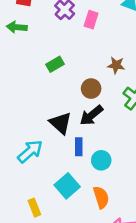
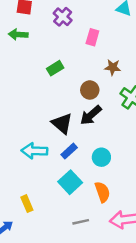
pink rectangle: (91, 20) -> (92, 37), moved
blue rectangle: (79, 147) -> (69, 151), moved, turned 49
cyan arrow: (30, 151) -> (34, 151), turned -135
yellow rectangle: (34, 208) -> (27, 204), moved

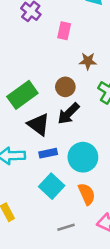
green rectangle: (55, 68) -> (22, 95), moved, size x1.6
blue rectangle: (69, 151) -> (48, 153), turned 35
cyan circle: (101, 157) -> (83, 157), size x1.5

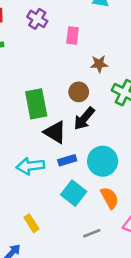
green rectangle: (22, 95) -> (36, 104), turned -60

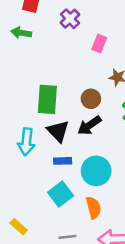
cyan arrow: (30, 166) -> (26, 142), moved, turned -92
yellow rectangle: (31, 223) -> (19, 227), moved, turned -30

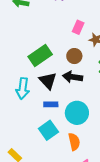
pink rectangle: (99, 43) -> (78, 27), moved
green rectangle: (47, 99) -> (40, 56), turned 50
black arrow: (89, 125) -> (73, 77), turned 42

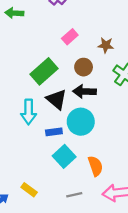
pink rectangle: (78, 27) -> (70, 37), moved, turned 32
blue rectangle: (51, 104) -> (54, 132), moved
cyan circle: (77, 113) -> (81, 122), moved

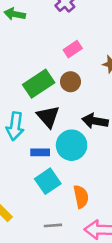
brown circle: (84, 67) -> (70, 82), moved
black arrow: (84, 91) -> (95, 121), moved

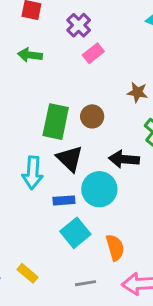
green arrow: (15, 14) -> (30, 55), moved
pink rectangle: (73, 49) -> (93, 53), moved
green rectangle: (39, 84) -> (56, 122), turned -40

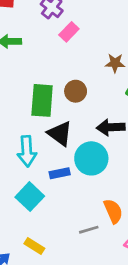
cyan square: (75, 233) -> (30, 197), moved
gray line: (86, 283) -> (89, 230), moved

